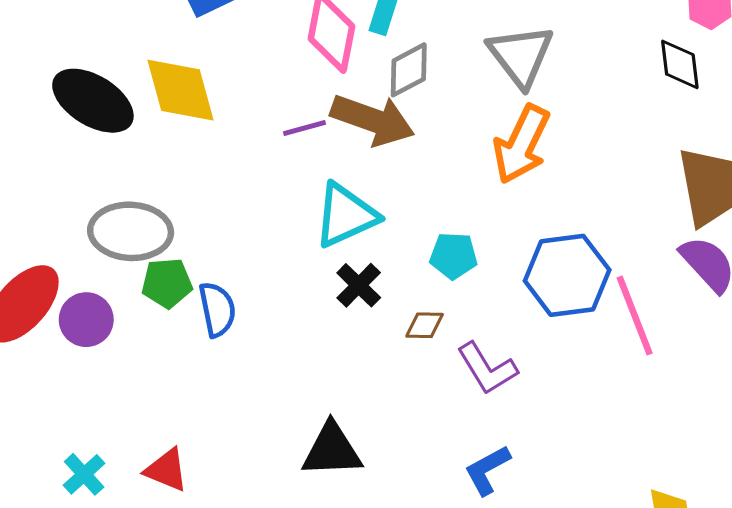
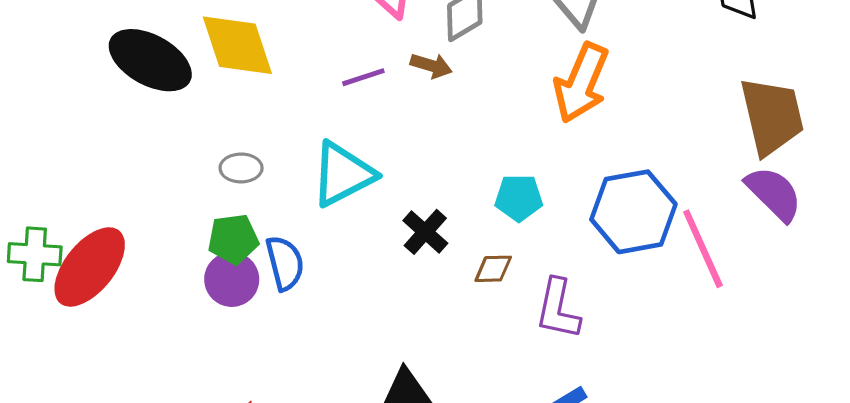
brown arrow: (373, 120) -> (431, 66), size x0.5
cyan triangle: (346, 215) -> (343, 174), moved
gray ellipse: (131, 231) -> (241, 168), moved, size x0.5
purple circle: (86, 320) -> (232, 279), moved
purple L-shape: (487, 368) -> (558, 309), turned 46

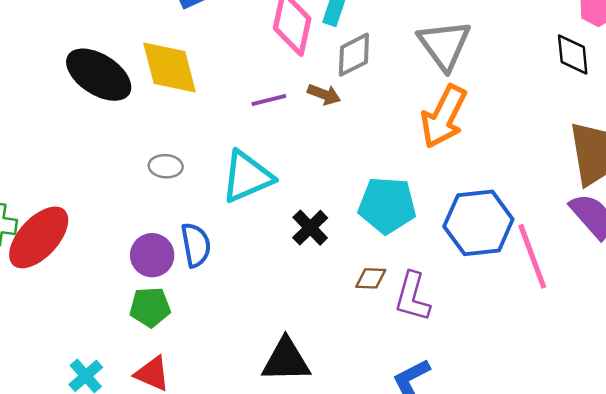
cyan pentagon: (519, 198) -> (387, 205), size x1.5
green pentagon: (233, 239) -> (150, 307), moved
brown diamond: (493, 269) -> (371, 278), moved

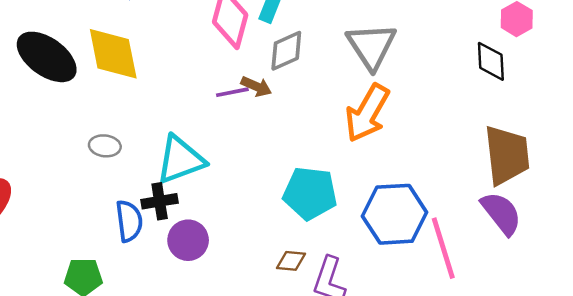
purple line: (269, 100) -> (232, 92), moved
black cross: (310, 228) -> (160, 201), moved, turned 32
purple circle: (152, 255) -> (188, 240), moved

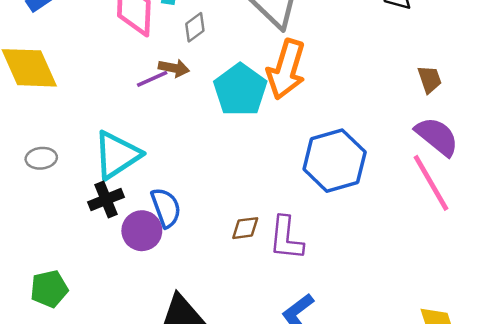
gray diamond: (286, 51) -> (195, 27), size x0.7
brown trapezoid: (507, 155) -> (430, 79), size x0.5
cyan pentagon: (310, 193) -> (240, 90), moved, turned -30
blue semicircle: (129, 221) -> (166, 208), moved
pink line: (443, 248) -> (431, 183), moved

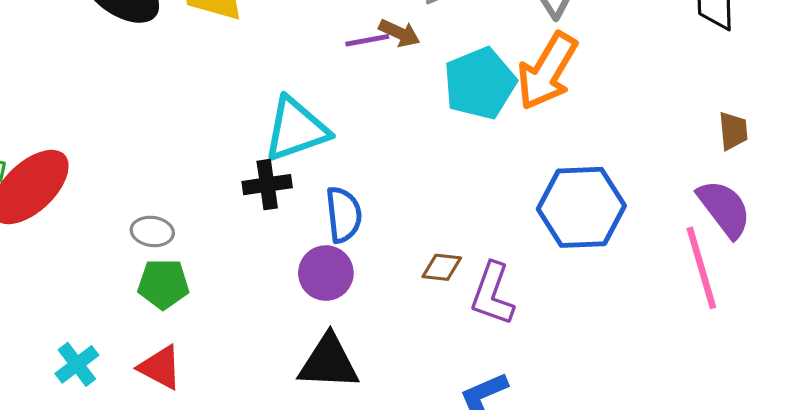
gray ellipse: (41, 158) -> (152, 231), moved
purple circle: (142, 231) -> (326, 273), moved

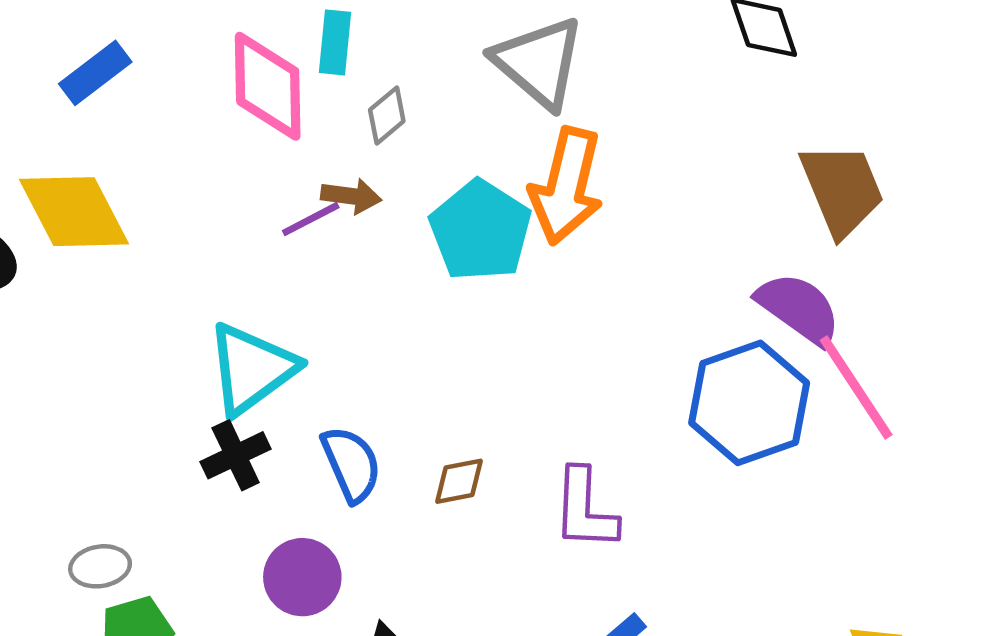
brown trapezoid: (733, 131) -> (842, 189), size x1.8
blue hexagon: (581, 207) -> (749, 403), moved
purple semicircle: (724, 209) -> (799, 308), moved
brown diamond: (442, 267) -> (459, 481), moved
purple circle: (326, 273) -> (302, 577), moved

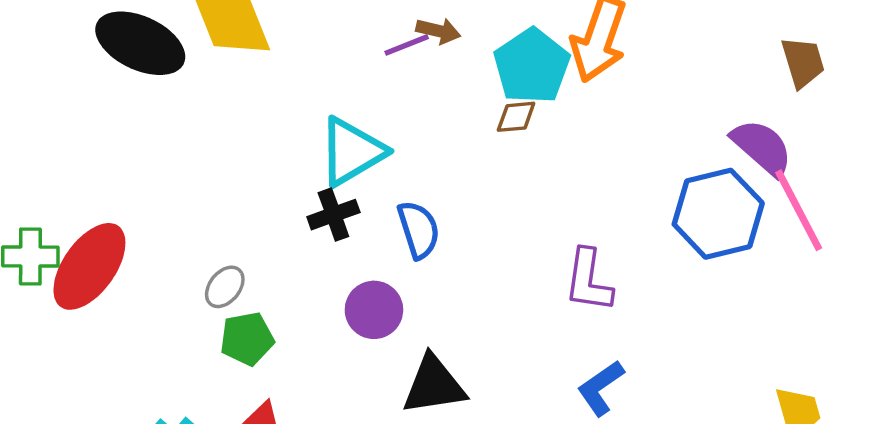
brown trapezoid: (842, 189) -> (803, 62), size x0.7
brown diamond: (459, 481) -> (516, 117), moved
gray ellipse: (100, 566) -> (225, 287), turned -48

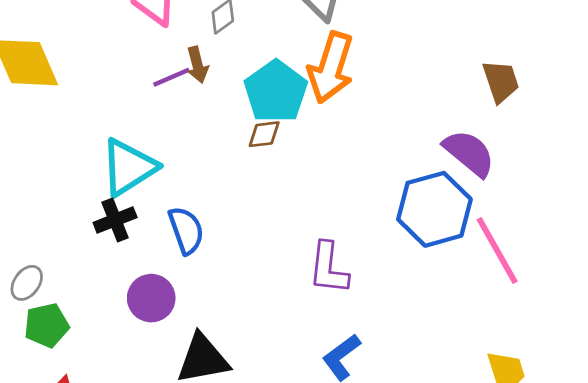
brown arrow: (438, 31) -> (197, 65), turned 64
pink line: (799, 210) -> (497, 250), moved

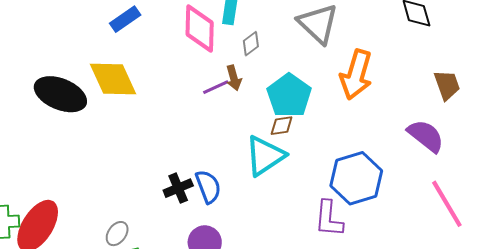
orange arrow: (331, 68) -> (356, 75), moved
cyan triangle: (129, 167) -> (265, 156), moved
blue hexagon: (434, 209) -> (356, 178), moved
blue semicircle: (186, 230) -> (208, 187), moved

